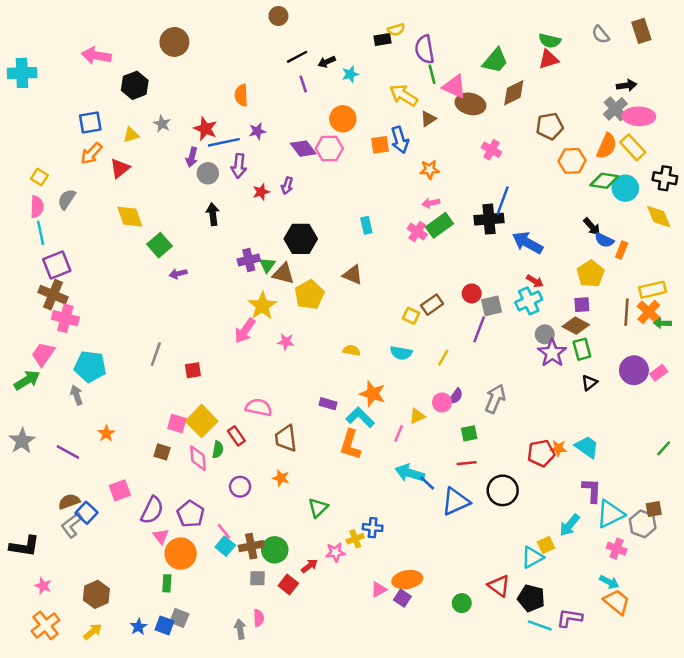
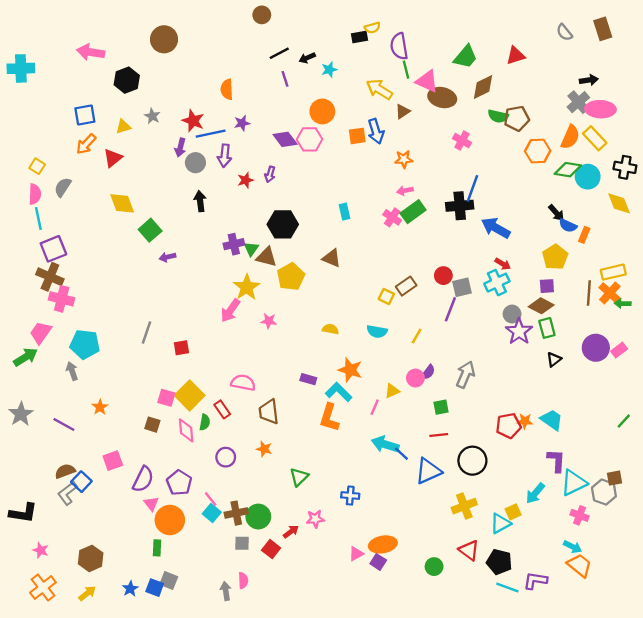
green semicircle: (550, 41) -> (498, 116), moved
yellow cross: (355, 539) -> (464, 506), moved, size x1.5

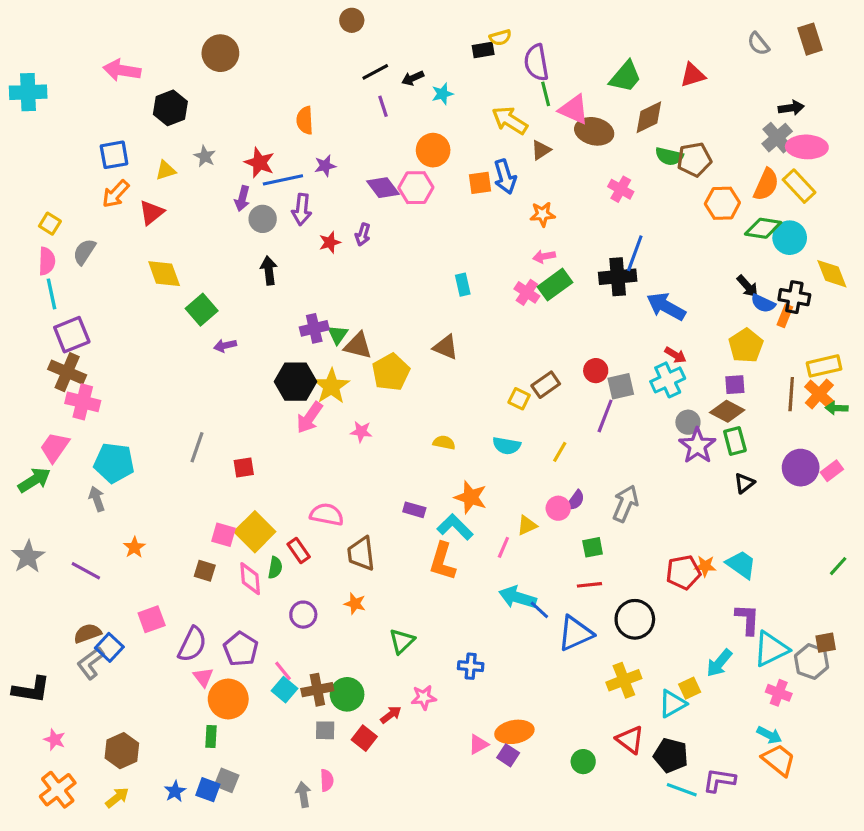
black cross: (625, 167) -> (794, 297), moved
black hexagon: (283, 224) -> (295, 382), moved

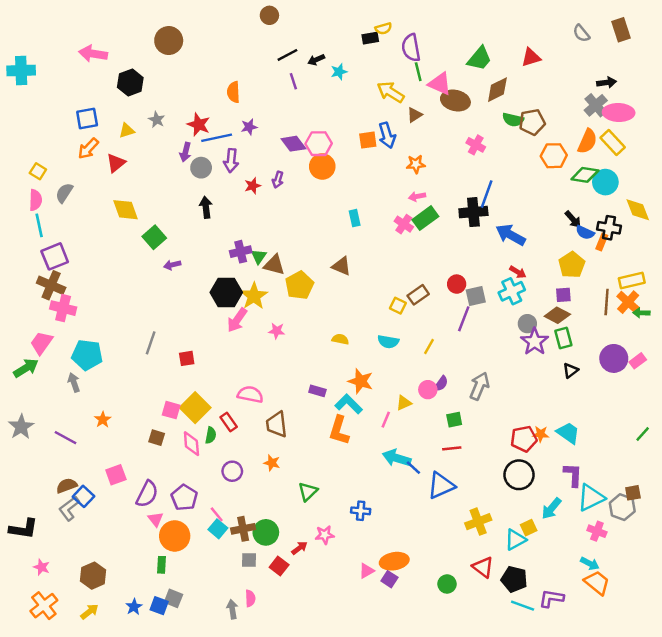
orange circle: (433, 150) -> (322, 166), moved
black circle: (635, 619) -> (519, 475), moved

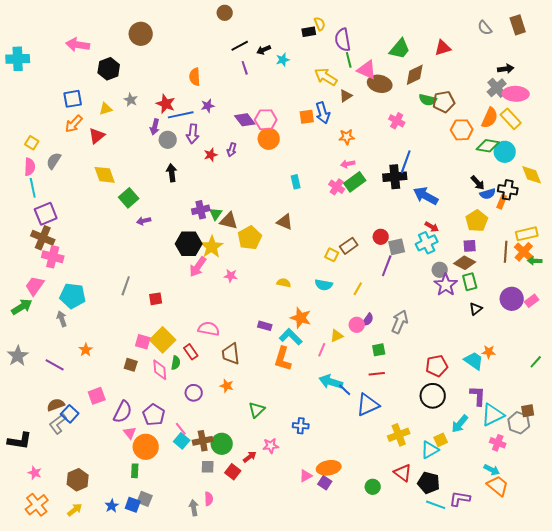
yellow semicircle: (383, 29) -> (320, 24), turned -96
blue semicircle: (585, 232) -> (488, 194), turned -42
orange star: (541, 434) -> (489, 352), moved

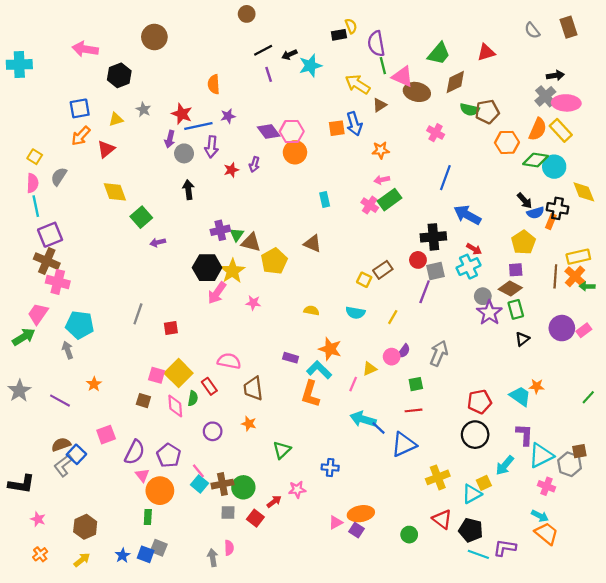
cyan star: (283, 60) -> (310, 66), size x1.5
black cross: (395, 177) -> (433, 237), moved
orange cross: (37, 505) -> (40, 554), size x0.6

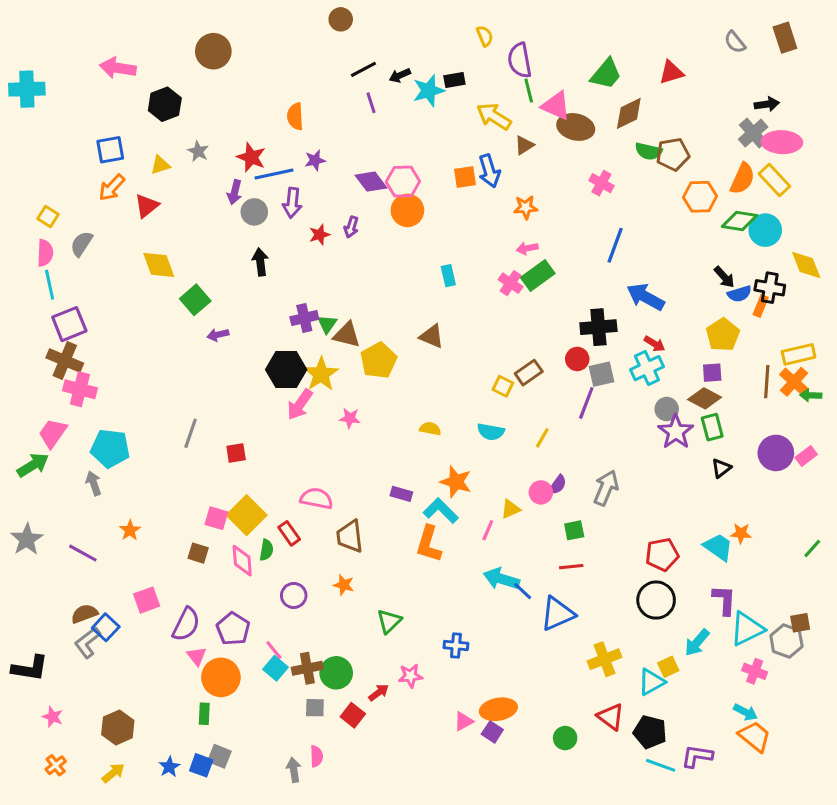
black rectangle: (339, 35) -> (454, 80), moved

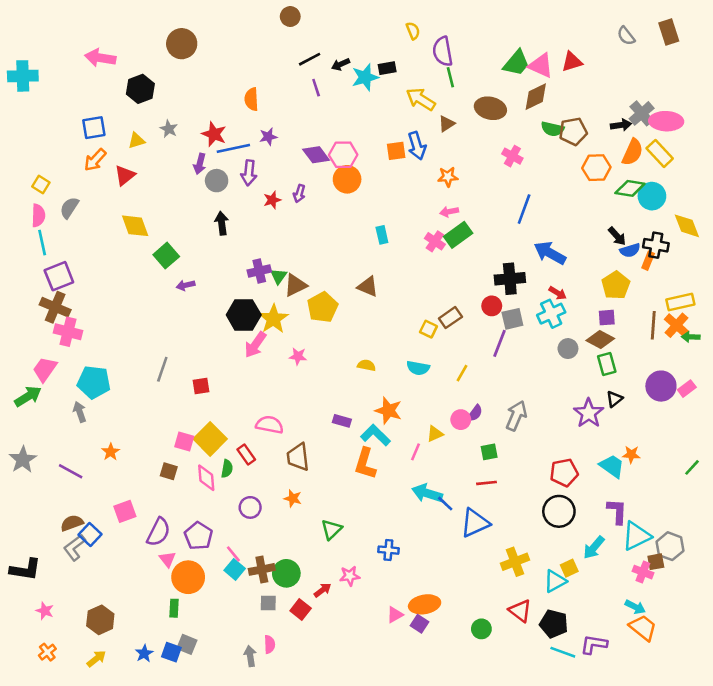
black arrow: (767, 104) -> (621, 125), moved
pink triangle: (556, 106) -> (541, 66), moved
brown triangle: (347, 335) -> (295, 285), turned -40
purple star: (676, 432) -> (589, 413), moved
brown square: (800, 623) -> (656, 562), moved

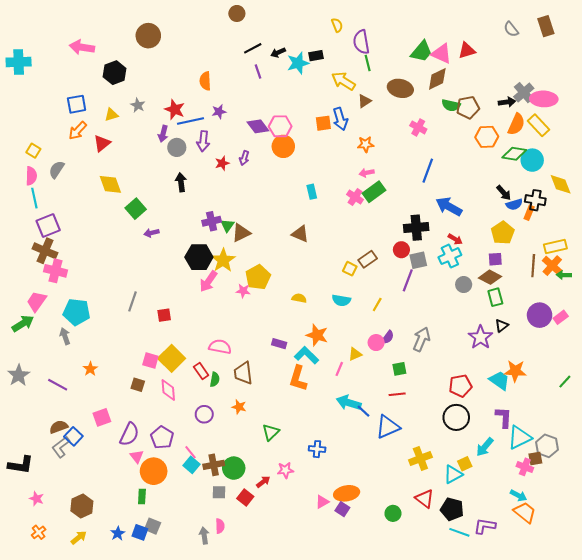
yellow pentagon: (323, 307) -> (258, 277), moved
orange star: (631, 454) -> (515, 371), size x1.5
green semicircle: (227, 469) -> (215, 379), moved

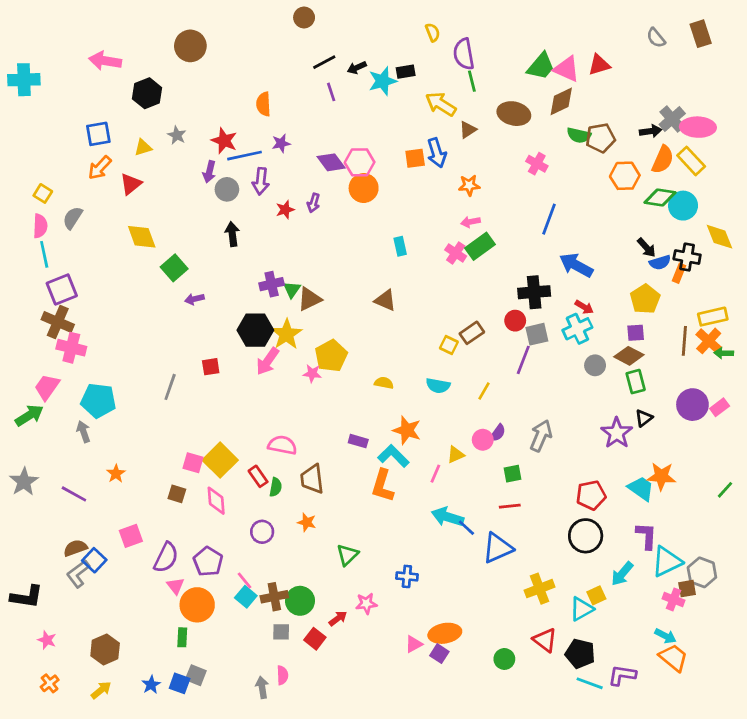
red square: (164, 315) -> (211, 367), moved

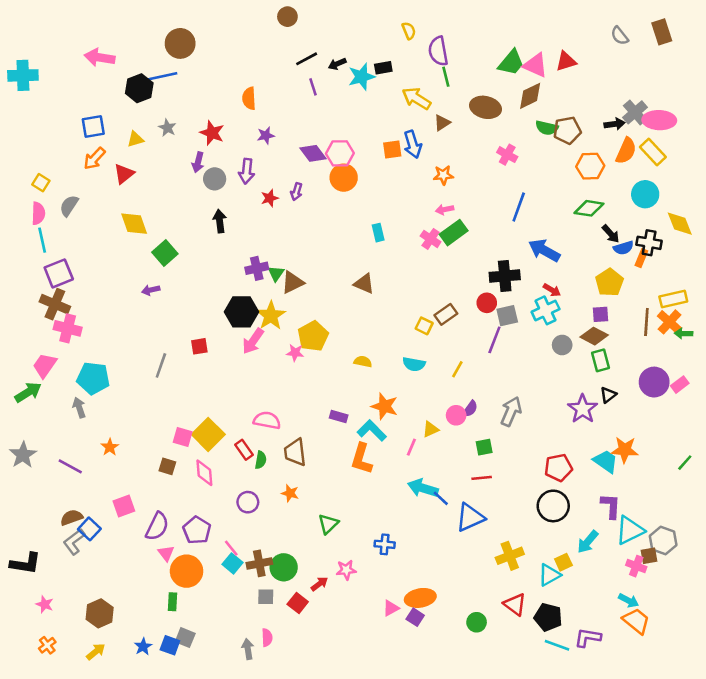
blue line: (245, 156) -> (161, 77), moved
green diamond: (660, 197) -> (589, 208), moved
purple arrow: (194, 299) -> (151, 290), moved

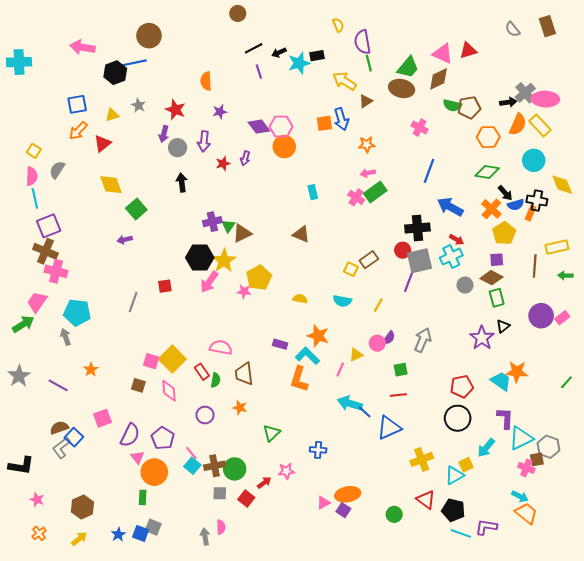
green trapezoid: (511, 63) -> (408, 67), moved
gray square: (507, 316) -> (420, 261), size x1.4
orange cross: (669, 322) -> (491, 209), moved

